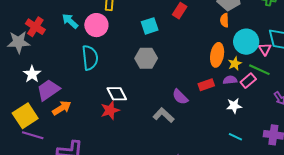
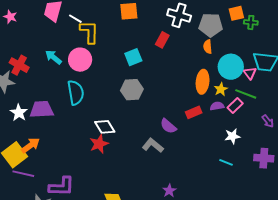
purple trapezoid: (48, 90) -> (42, 109), moved, turned 35
white star: (234, 106) -> (232, 136), moved
orange arrow: (62, 108) -> (30, 145), moved

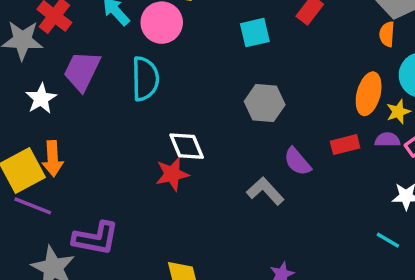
gray hexagon: (132, 90) -> (265, 103), moved
purple trapezoid: (42, 109) -> (82, 71), moved, turned -70
orange arrow: (30, 145) -> (53, 159), turned 114

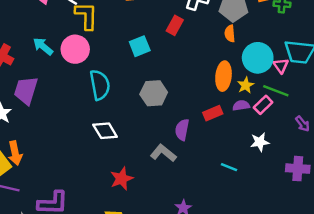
cyan semicircle: (145, 79) -> (100, 85), moved
purple semicircle: (297, 162) -> (182, 130), turned 60
red star: (172, 174) -> (122, 179), moved
cyan line: (388, 240) -> (229, 167), moved

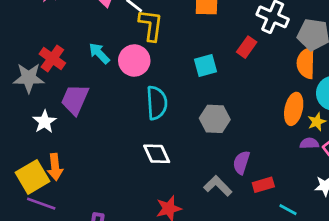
orange semicircle: (230, 34) -> (306, 63), size x1.6
red rectangle: (213, 113) -> (263, 185), moved

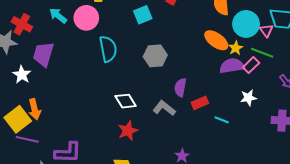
orange ellipse: (294, 109) -> (216, 40), turned -60
purple semicircle: (309, 143) -> (232, 66), size x1.6
white diamond: (157, 154) -> (126, 101), moved

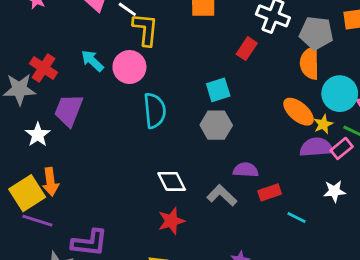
cyan square: (143, 15) -> (218, 90), moved
purple semicircle: (180, 87) -> (246, 170), turned 78

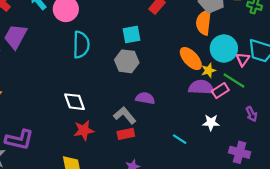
white diamond: (172, 181) -> (75, 102), moved
red rectangle: (270, 192) -> (126, 134), moved

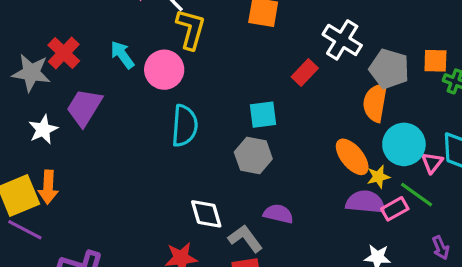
white diamond: (75, 102) -> (206, 214), moved

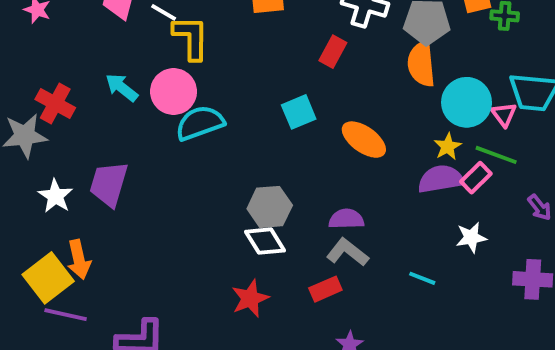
purple trapezoid: (84, 107) -> (109, 184), moved
cyan semicircle: (185, 126) -> (200, 123), moved, turned -99
gray hexagon: (253, 155) -> (270, 207), moved
orange ellipse: (352, 157) -> (364, 140), moved
gray L-shape: (245, 239) -> (347, 252), moved

